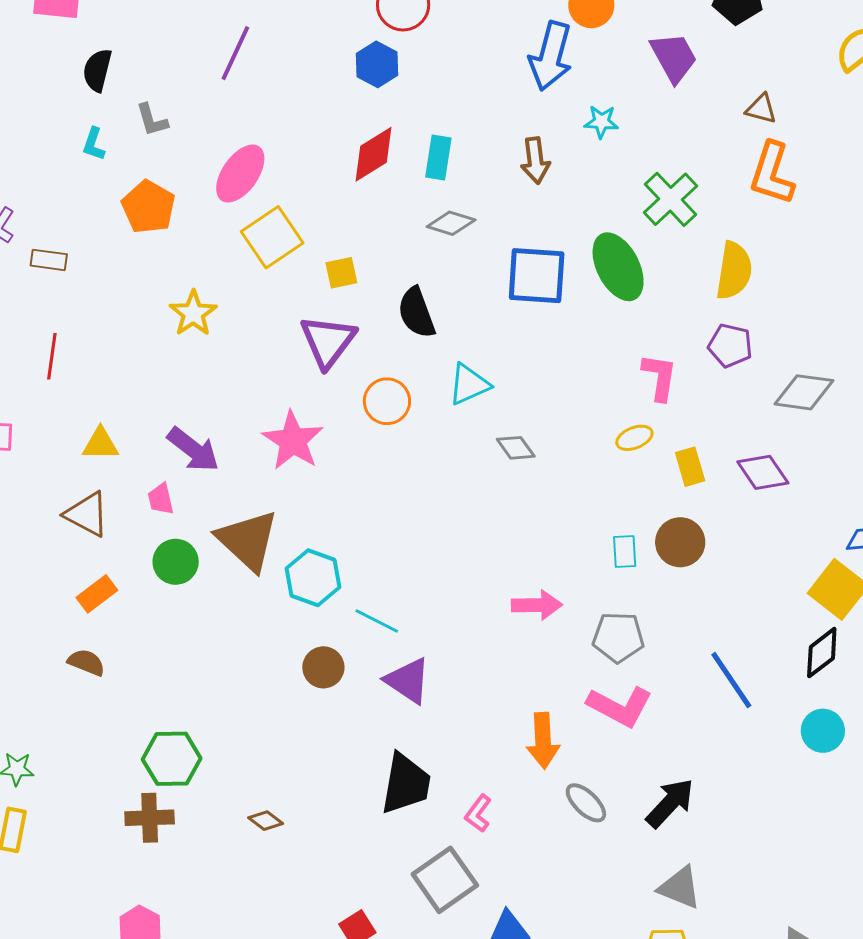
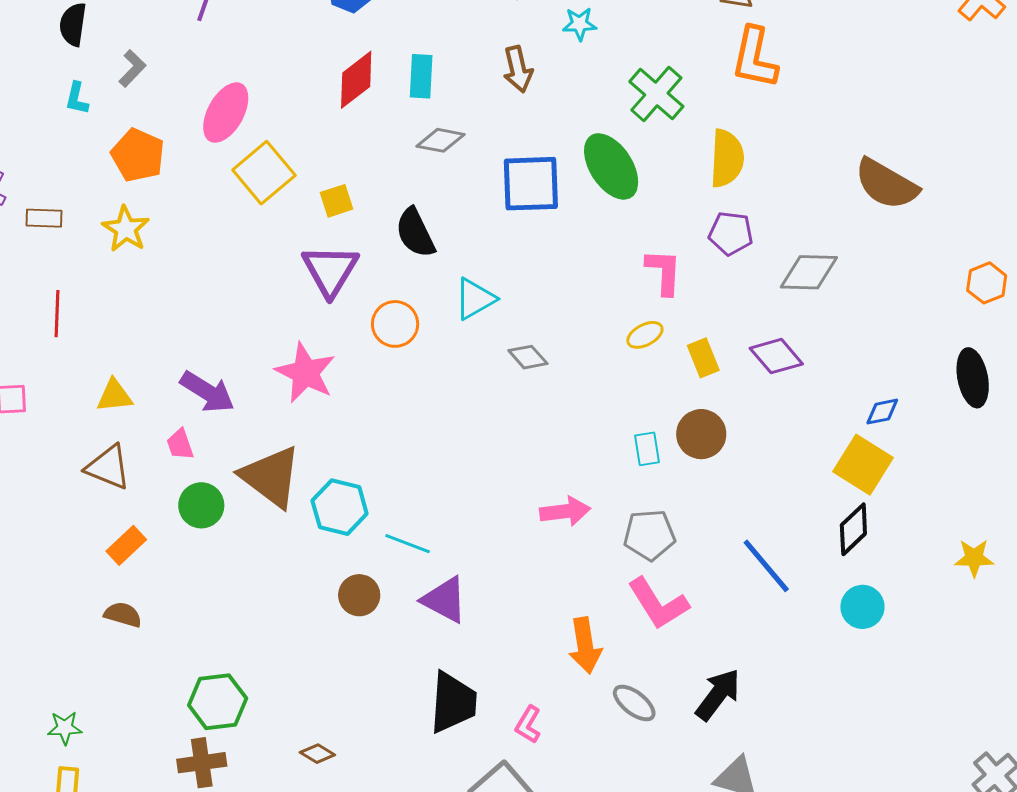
gray L-shape: (152, 120) -> (132, 68), turned -114
yellow star: (193, 313) -> (126, 229), moved
pink L-shape: (620, 706) -> (658, 604), turned 36

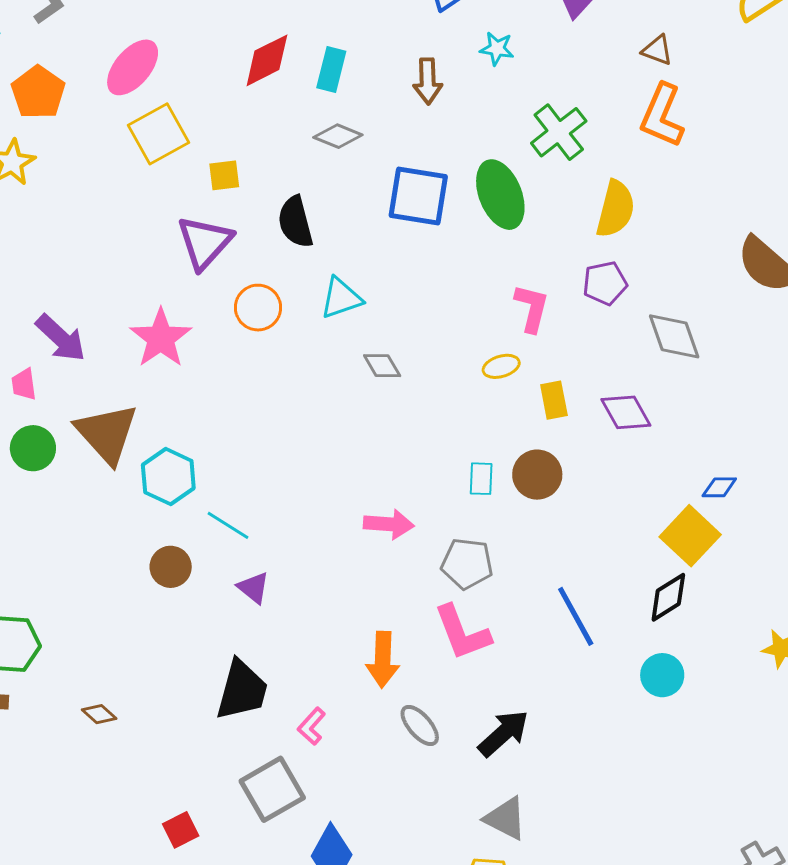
purple pentagon: (731, 233) -> (605, 283), turned -30
gray diamond: (809, 272) -> (674, 336), turned 58
purple triangle: (445, 600) -> (253, 588), size x0.7

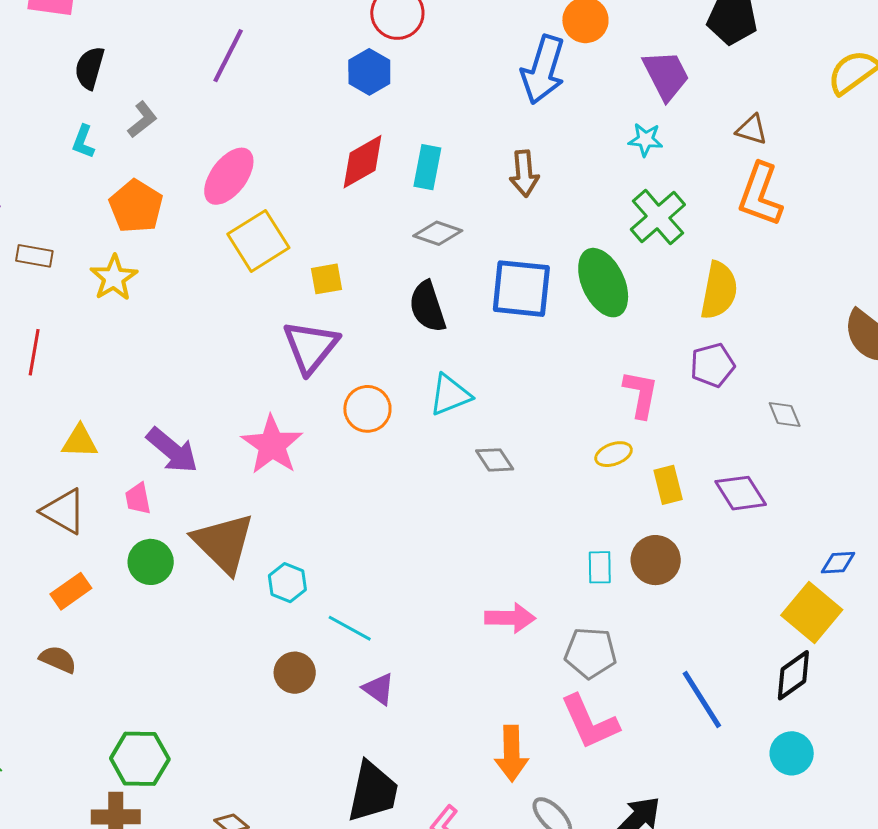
cyan star: (497, 49) -> (646, 140), moved
black semicircle: (295, 222) -> (427, 307), moved
gray diamond: (674, 336) -> (785, 415), size x0.6
cyan hexagon: (168, 477) -> (287, 583), size x0.7

